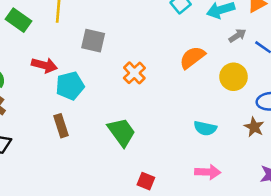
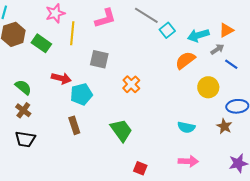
gray arrow: (237, 36) -> (217, 49), moved
orange semicircle: (192, 57) -> (185, 60), moved

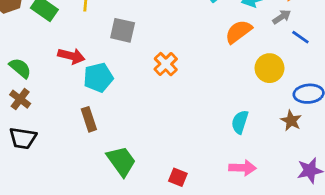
cyan semicircle: (186, 127) -> (240, 122), turned 96
green trapezoid: (121, 130) -> (121, 161), moved

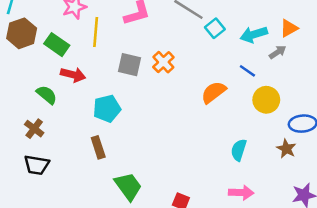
orange semicircle: (238, 32) -> (214, 92), moved
blue line: (300, 37) -> (247, 71), moved
red arrow: (71, 56) -> (73, 75), moved
orange cross: (166, 64) -> (163, 62), moved
green semicircle: (20, 68) -> (47, 95), moved

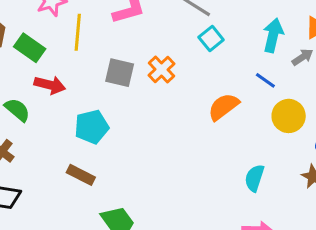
cyan square: (215, 28) -> (211, 38), moved
cyan arrow: (254, 35) -> (273, 35), turned 120
brown rectangle: (98, 147) -> (81, 175), turned -45

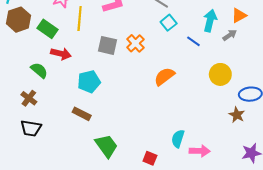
blue line: (265, 80) -> (193, 41), moved
orange semicircle: (223, 107) -> (164, 76), moved
cyan semicircle: (254, 178) -> (178, 139), moved

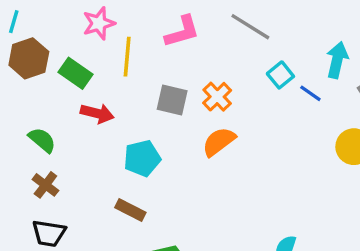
cyan square: (169, 23) -> (280, 75), moved
green semicircle: (39, 70) -> (42, 140), moved
orange semicircle: (164, 76) -> (219, 142), moved

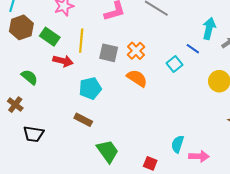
yellow line: (127, 57) -> (81, 41), moved
cyan square: (280, 75) -> (175, 64), moved
orange semicircle: (219, 142) -> (137, 78), turned 70
brown cross: (45, 185) -> (15, 105), moved

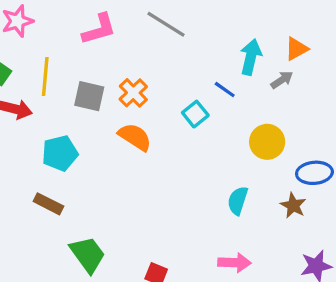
cyan semicircle: (178, 144) -> (238, 201), moved

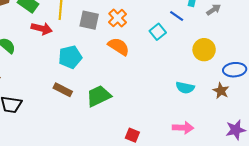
cyan semicircle: (238, 201) -> (185, 88), turned -96
green trapezoid: (88, 254) -> (99, 96), moved, turned -80

